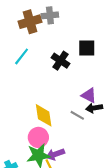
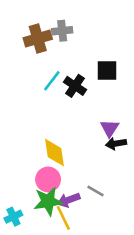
cyan line: (22, 56) -> (52, 81), moved
purple triangle: (89, 95) -> (110, 128), turned 35
gray line: (77, 115) -> (95, 191), moved

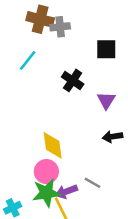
brown cross: (38, 38) -> (40, 19), moved, turned 30
black square: (107, 71) -> (106, 49), moved
cyan line: (52, 81) -> (28, 60), moved
purple triangle: (110, 128) -> (106, 100), moved

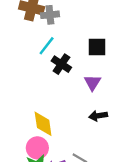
black square: (106, 49) -> (97, 47), moved
cyan line: (28, 60) -> (47, 46), moved

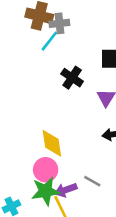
cyan line: (47, 46) -> (49, 41), moved

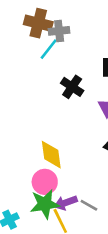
gray line: (92, 181) -> (89, 205), moved

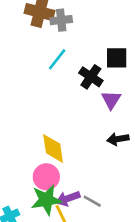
cyan line: (49, 49) -> (57, 59), moved
black cross: (72, 87) -> (91, 77), moved

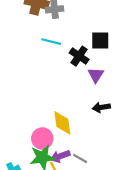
cyan line: (57, 59) -> (51, 42), turned 66
yellow diamond: (53, 148) -> (62, 123), moved

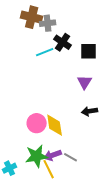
cyan line: (51, 42) -> (45, 52), turned -36
black cross: (79, 56) -> (63, 42), moved
pink circle: (42, 138) -> (37, 123), moved

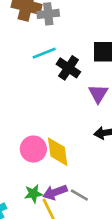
black cross: (63, 42) -> (68, 68), moved
green star: (37, 156) -> (33, 194), size x0.6

